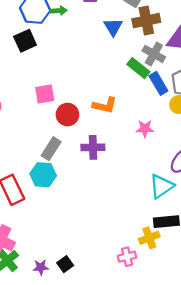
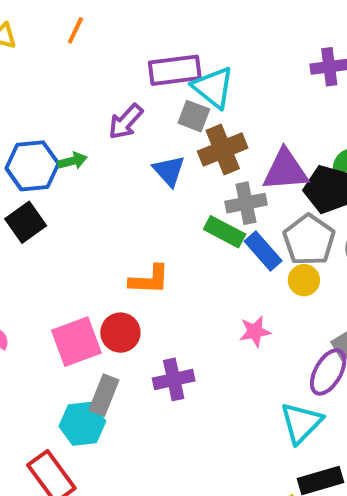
gray cross: (154, 54) -> (246, 203), turned -30
pink square: (45, 94) -> (76, 342), moved, size x1.4
orange L-shape: (105, 105) -> (149, 280), moved
cyan hexagon: (43, 175) -> (82, 424), moved

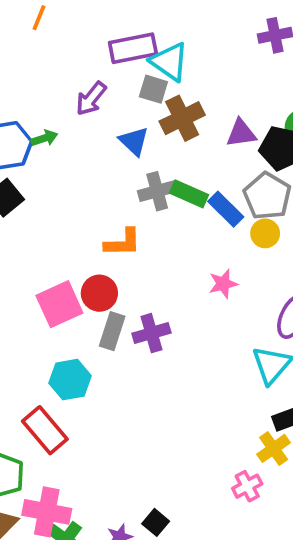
purple triangle: (285, 170) -> (241, 133), size x0.7
gray cross: (246, 203) -> (157, 191), moved
gray rectangle: (104, 395) -> (112, 331), moved

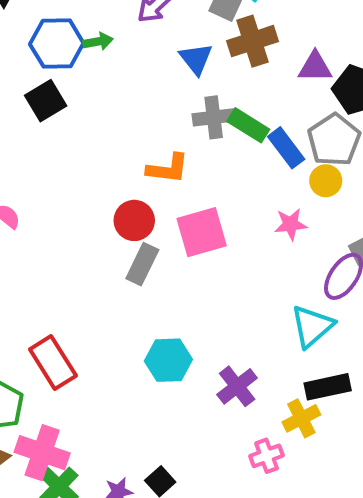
pink star: (223, 284) -> (291, 224), moved
pink square: (59, 304) -> (202, 232), moved
purple cross: (151, 333) -> (237, 386), moved, turned -30
cyan hexagon: (70, 380) -> (168, 360), moved

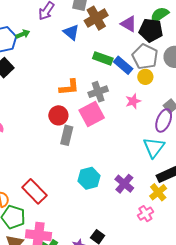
purple triangle: (315, 67) -> (129, 24), turned 42
gray cross: (214, 117) -> (98, 92), moved

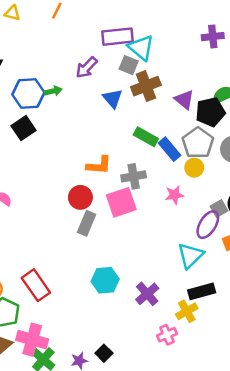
black pentagon: (151, 30) -> (210, 112), turned -30

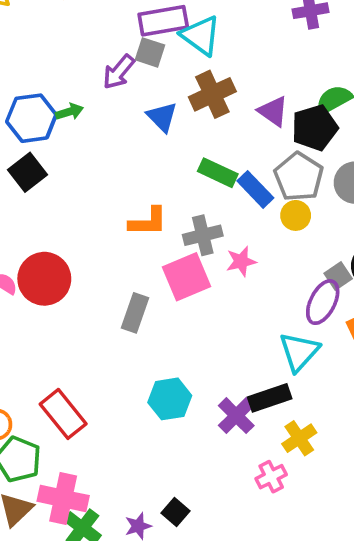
gray square: (129, 65) -> (150, 52), moved
pink star: (174, 195) -> (241, 261), moved
red circle: (80, 197) -> (44, 279), moved, size x1.4
black rectangle: (202, 291) -> (270, 398), moved

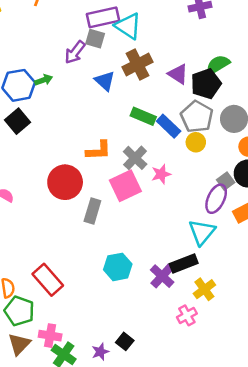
gray cross: (203, 235) -> (135, 158), turned -30
red circle: (44, 279) -> (65, 182), moved
pink cross: (63, 498) -> (50, 336), size x0.7

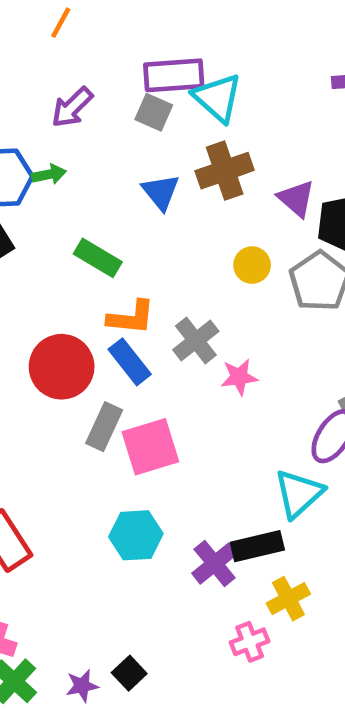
purple arrow: (75, 52) -> (72, 107), moved
green rectangle: (143, 116) -> (98, 258), moved
blue rectangle: (169, 126) -> (130, 362), moved
yellow circle: (196, 142) -> (252, 265), moved
pink square: (125, 186) -> (150, 447), moved

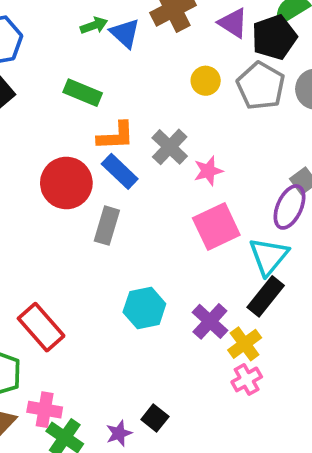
green arrow: (49, 174) -> (94, 25), moved
pink square: (150, 447) -> (216, 226), moved
black rectangle: (257, 546) -> (266, 296), moved, turned -30
yellow cross: (288, 599) -> (245, 344), moved

